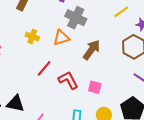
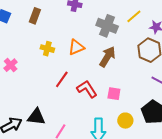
gray cross: (76, 18) -> (107, 26), moved

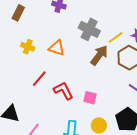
yellow line: (134, 16) -> (116, 37), moved
orange triangle: (76, 47) -> (57, 48), turned 36
brown arrow: (107, 57) -> (99, 55), moved

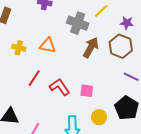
yellow line: (116, 37) -> (101, 11), moved

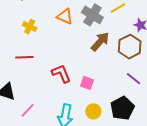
orange triangle: (48, 45) -> (65, 16), moved
red line: (34, 78) -> (24, 57), moved, turned 42

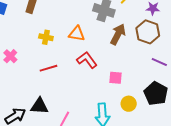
orange triangle: (65, 16) -> (77, 34), moved
red L-shape: (61, 74) -> (87, 60), moved

